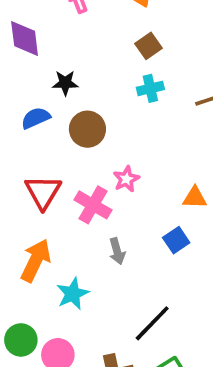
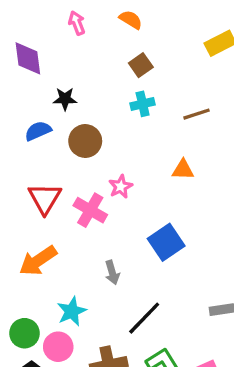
orange triangle: (195, 198) -> (183, 170), moved
blue square: (176, 240) -> (166, 242), size x1.5
gray arrow: (117, 251) -> (112, 273), moved
orange arrow: (36, 260) -> (38, 261), turned -150
cyan star: (73, 294) -> (72, 311), moved

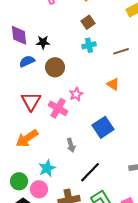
purple diamond: (28, 58) -> (19, 35), moved
orange triangle: (183, 170) -> (113, 84), turned 32

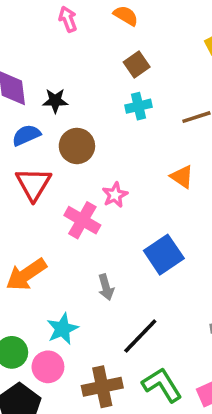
red triangle: (31, 101) -> (33, 184), moved

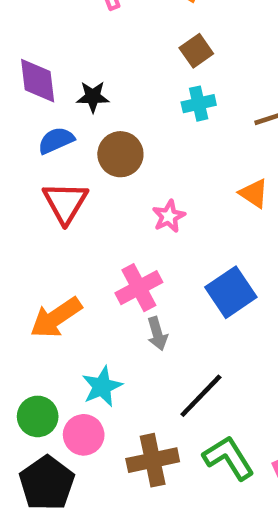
pink cross: (82, 220) -> (139, 288), moved, turned 32

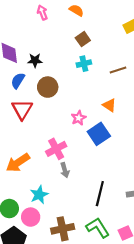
blue semicircle: (56, 140) -> (18, 81), turned -35
pink star: (169, 216) -> (79, 118), moved
blue square: (231, 292) -> (99, 134), moved
black line: (201, 396) -> (100, 194), moved, turned -30

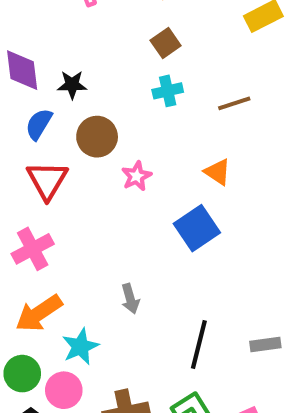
pink star: (79, 118) -> (137, 176), moved
pink cross: (56, 149) -> (33, 249), moved
orange arrow: (18, 163) -> (39, 313), moved

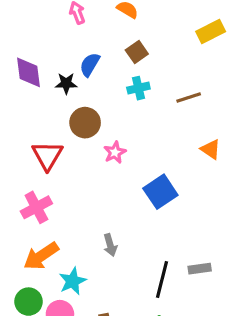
blue semicircle: (39, 124) -> (90, 65), moved
orange triangle: (218, 172) -> (211, 149), moved
gray rectangle: (265, 344) -> (200, 269), moved

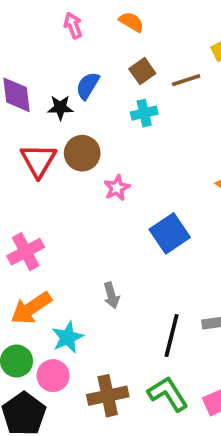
brown line: (189, 97) -> (186, 80), moved
red triangle: (47, 156) -> (38, 160), moved

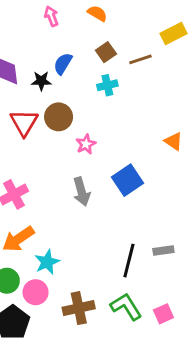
gray arrow: (111, 295) -> (82, 192), moved, size x1.4

